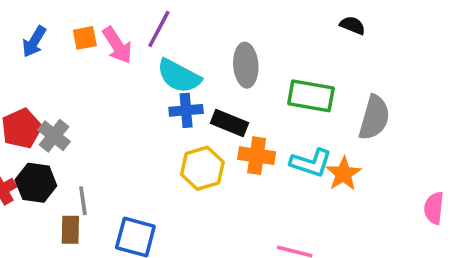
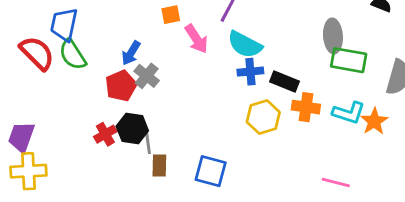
blue arrow: (34, 42) -> (131, 53), moved
pink arrow: (117, 45) -> (196, 39), moved
gray ellipse: (246, 65) -> (333, 36), moved
gray cross: (54, 136) -> (147, 76), moved
gray line: (83, 201) -> (148, 143), moved

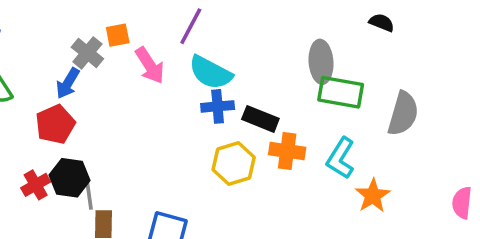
gray cross: (147, 76) -> (87, 53), moved
cyan L-shape: (349, 113) -> (341, 158), turned 104
orange star: (374, 121) -> (373, 196), moved

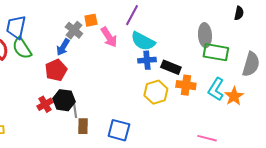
black semicircle: (382, 23) -> (239, 13), turned 80
orange star: (373, 196) -> (234, 96), moved

